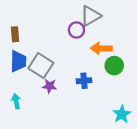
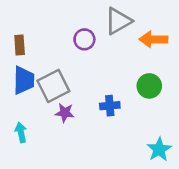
purple circle: (76, 30) -> (84, 39), moved
orange arrow: (101, 48) -> (153, 39), moved
gray square: (41, 66) -> (53, 86), turned 30

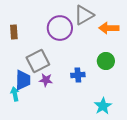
purple circle: (84, 39) -> (60, 28), size x1.6
blue trapezoid: (24, 80) -> (23, 80), moved
cyan star: (159, 149) -> (103, 106), moved

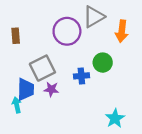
orange arrow: (109, 28) -> (122, 31), turned -84
green circle: (106, 61) -> (103, 63), moved
blue cross: (78, 75) -> (81, 76), moved

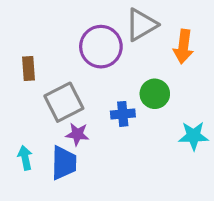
brown rectangle: (16, 36) -> (28, 69), moved
blue trapezoid: (26, 89) -> (64, 163), moved
cyan star: (115, 118) -> (194, 136), moved, turned 30

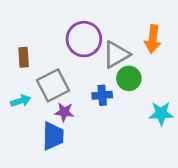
gray triangle: (141, 25) -> (116, 54), moved
cyan arrow: (25, 158) -> (21, 101), moved, turned 84

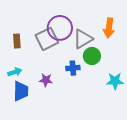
gray square: (53, 85) -> (47, 39), moved
blue trapezoid: (53, 136) -> (21, 91), moved

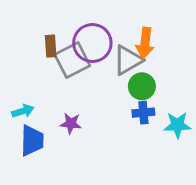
orange arrow: (109, 28) -> (145, 43), moved
brown rectangle: (17, 41) -> (51, 46), moved
blue cross: (73, 68) -> (143, 113), moved

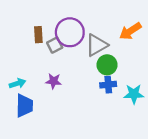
orange arrow: (145, 43) -> (130, 31), moved, turned 50
gray square: (72, 60) -> (55, 45), size x0.6
purple star: (71, 123) -> (54, 81), moved

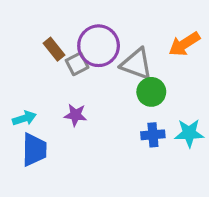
brown rectangle: (38, 35) -> (54, 49), turned -35
gray triangle: (97, 45) -> (136, 64), turned 50
blue cross: (108, 85) -> (153, 135), moved

